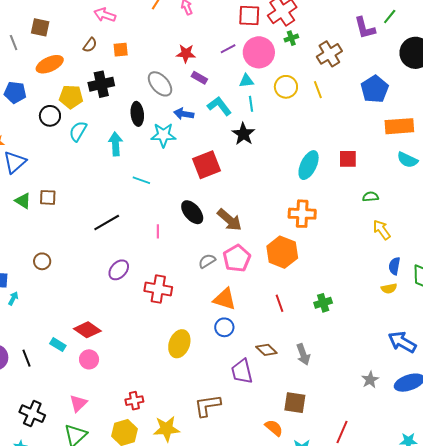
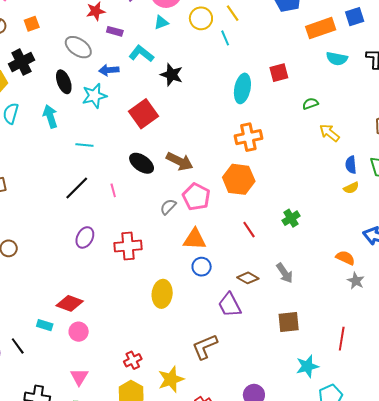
cyan line: (251, 104) -> (225, 38), moved
black line: (107, 223) -> (77, 188), moved
orange semicircle: (274, 428) -> (345, 258), moved

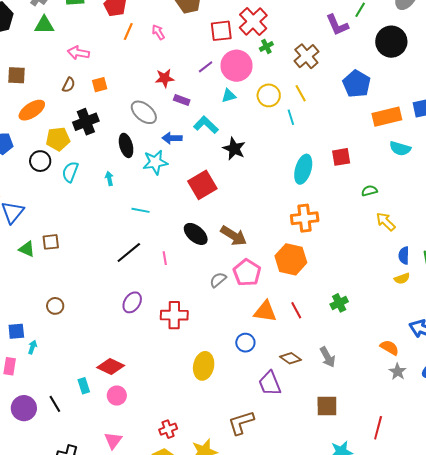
cyan arrow: (50, 116) -> (109, 179), size x0.6
orange triangle: (195, 239) -> (265, 311), moved
cyan rectangle: (45, 325) -> (84, 386), turned 49

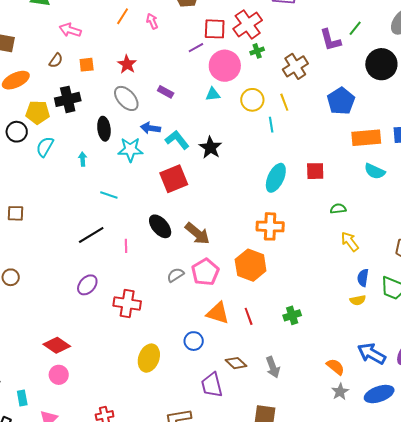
purple line: (206, 67) -> (196, 48), moved
red star: (165, 78) -> (127, 64), moved, turned 30
cyan L-shape: (206, 125) -> (177, 140), moved
cyan rectangle: (84, 386) -> (22, 398), moved

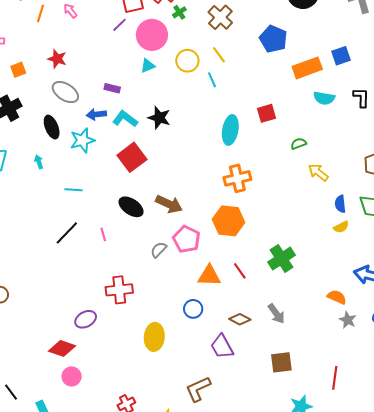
purple rectangle: (166, 92) -> (112, 88), moved
purple ellipse: (87, 285) -> (86, 319), moved, turned 35
green cross: (292, 315) -> (282, 259), size x1.5

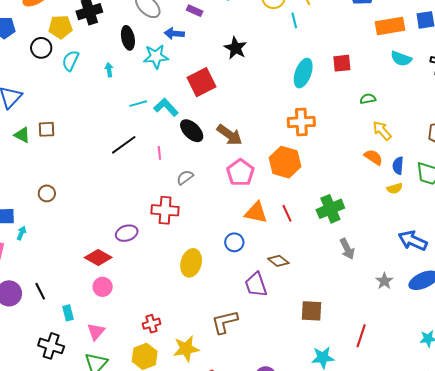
cyan L-shape: (125, 119) -> (166, 107), moved
cyan line: (73, 190) -> (138, 104), turned -30
gray semicircle: (159, 250) -> (185, 177), moved
orange semicircle: (337, 297) -> (373, 157), moved
gray arrow: (276, 314) -> (347, 249), moved

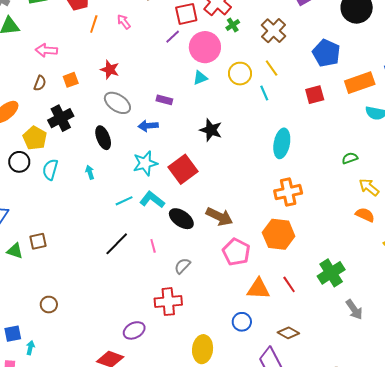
yellow pentagon: (60, 27) -> (35, 138), turned -30
cyan star: (156, 57) -> (145, 163), moved
red square: (342, 63) -> (315, 95), moved

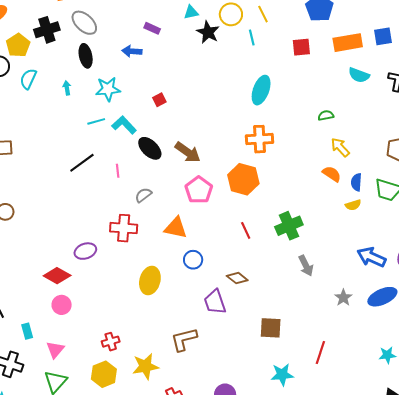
gray ellipse: (117, 103) -> (84, 23), moved
black star: (211, 130) -> (208, 32), moved
cyan star: (145, 163) -> (108, 89), moved
red square: (183, 169) -> (159, 100), size x0.5
orange triangle: (258, 289) -> (176, 228), moved

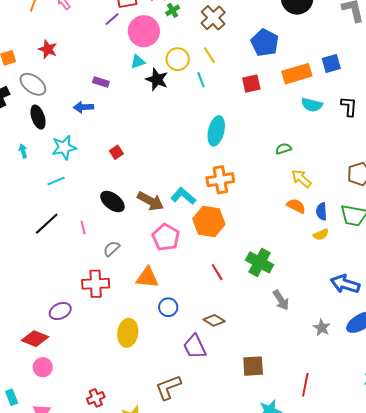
cyan L-shape: (124, 125) -> (183, 196), moved
green cross: (289, 226) -> (260, 262), turned -32

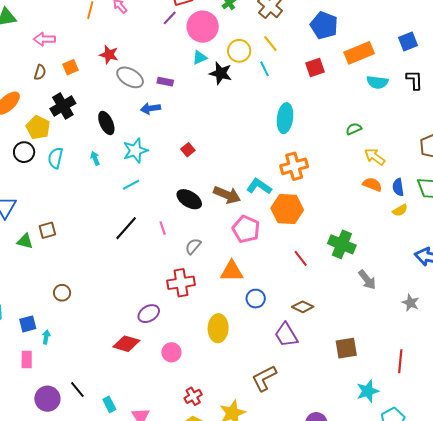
blue square: (331, 64) -> (408, 42), moved
gray ellipse: (33, 84) -> (130, 77), moved
pink circle: (43, 367) -> (171, 352), moved

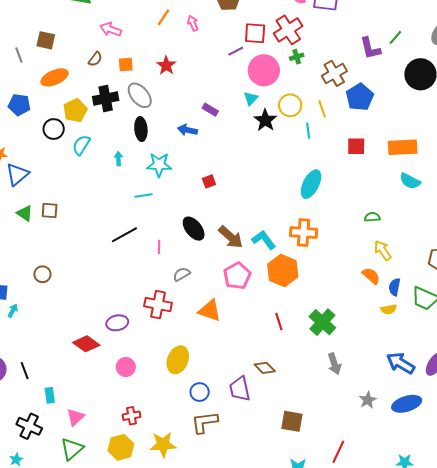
blue pentagon: (324, 25) -> (360, 97), moved
cyan triangle: (200, 57) -> (251, 98), turned -42
gray ellipse: (130, 77) -> (140, 95), moved
blue circle: (256, 299) -> (200, 392), moved

